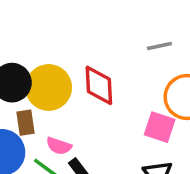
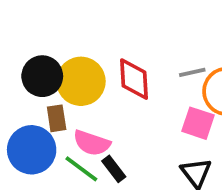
gray line: (159, 46) -> (192, 72), moved
pink semicircle: (59, 146) -> (92, 143), size x1.4

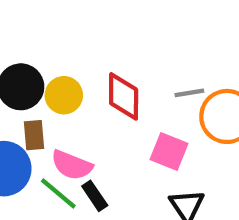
yellow circle: (81, 81) -> (64, 95), size x0.7
pink square: (198, 123) -> (169, 151), moved

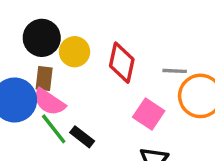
pink semicircle: (72, 165) -> (49, 102), moved
black rectangle: (95, 196) -> (82, 137), turned -30

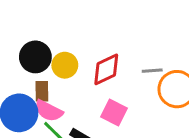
red diamond: (122, 63) -> (106, 69), turned 60
pink square: (149, 114) -> (114, 113), moved

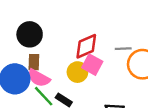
yellow circle: (65, 65) -> (77, 72), moved
pink square: (114, 113) -> (92, 65), moved

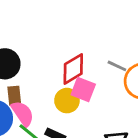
gray line: (123, 49) -> (117, 66), turned 35
pink semicircle: (39, 78) -> (23, 114), turned -145

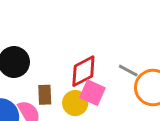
brown rectangle: (14, 96) -> (45, 95), moved

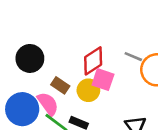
brown rectangle: (45, 95) -> (60, 85), turned -48

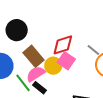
brown rectangle: (60, 85) -> (34, 56), size x1.5
pink semicircle: (48, 104) -> (36, 74), moved, turned -102

